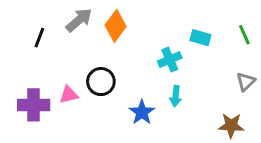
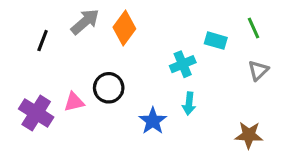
green line: (244, 35) -> (254, 28), moved
gray triangle: (246, 82) -> (258, 70), moved
purple cross: (34, 105) -> (36, 113), turned 32

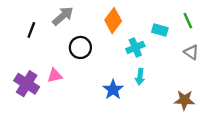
orange diamond: (124, 28) -> (113, 21), moved
gray triangle: (258, 70) -> (191, 52), turned -42
black circle: (109, 88) -> (80, 47), moved

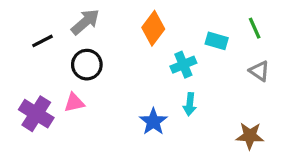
black line: (31, 30) -> (43, 41), turned 42
black circle: (80, 47) -> (87, 65), moved

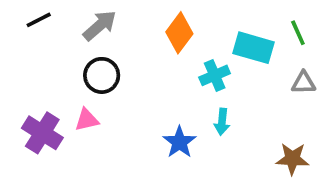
black line: (43, 41) -> (39, 20), moved
cyan rectangle: (217, 41) -> (253, 48), size x1.5
gray triangle: (259, 71) -> (304, 83), turned -35

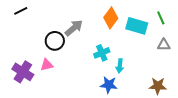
gray arrow: (100, 25) -> (74, 28), moved
orange diamond: (179, 33) -> (111, 18), moved
cyan cross: (215, 75) -> (102, 53), moved
blue star: (179, 142) -> (109, 85), moved, turned -30

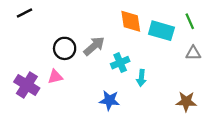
orange diamond: (111, 18) -> (131, 21), turned -45
gray arrow: (74, 28) -> (94, 46), moved
blue star: (109, 85) -> (109, 100), moved

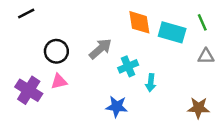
black circle: (65, 48) -> (56, 51), moved

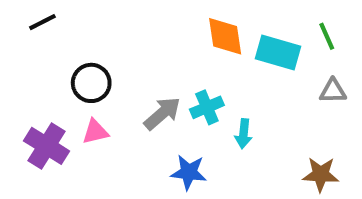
gray arrow: (100, 49) -> (162, 113), moved

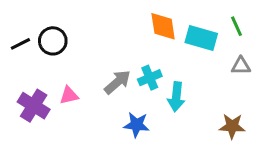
black line: (42, 22) -> (20, 44), moved
black circle: (91, 83) -> (53, 41), moved
cyan arrow: (243, 134) -> (176, 97), size x1.4

